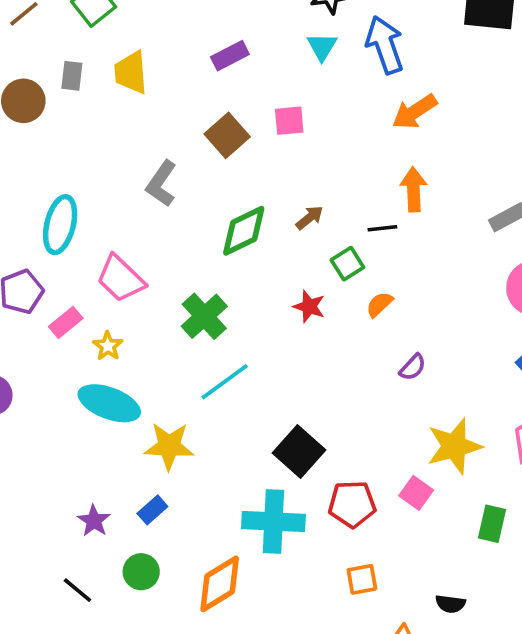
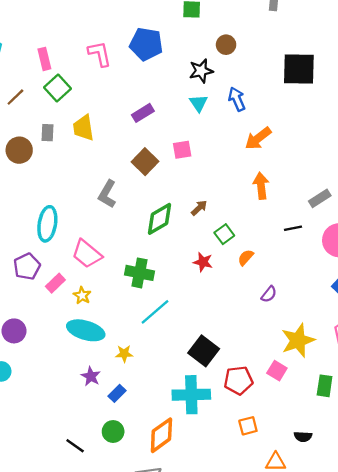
blue arrow: (385, 45) -> (237, 99), size x0.7
black line: (382, 228) -> (293, 228), moved
green cross: (204, 316) -> (139, 273), turned -32
yellow star: (169, 446) -> (124, 354), size x0.6
purple star: (94, 521) -> (91, 376), moved

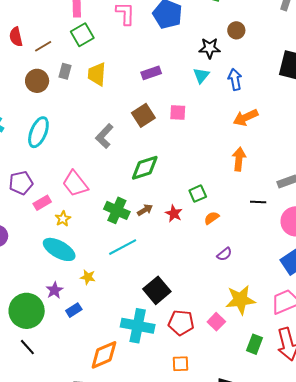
brown line: (15, 97) -> (43, 46), moved
brown arrow: (199, 208) -> (145, 210), moved
cyan ellipse: (47, 224) -> (38, 132), moved
green circle: (113, 432) -> (27, 311), moved, size x1.8

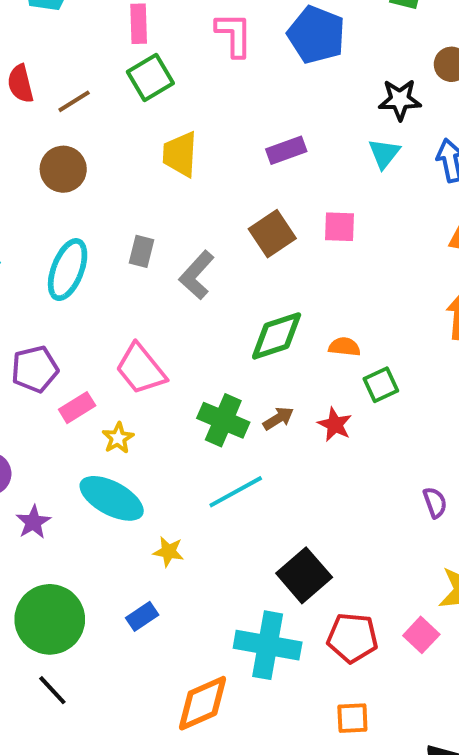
gray rectangle: (65, 71) -> (141, 251), moved
orange semicircle: (212, 218) -> (344, 347), moved, turned 42
purple semicircle: (224, 254) -> (435, 503), turned -70
purple star: (54, 290) -> (33, 522), moved

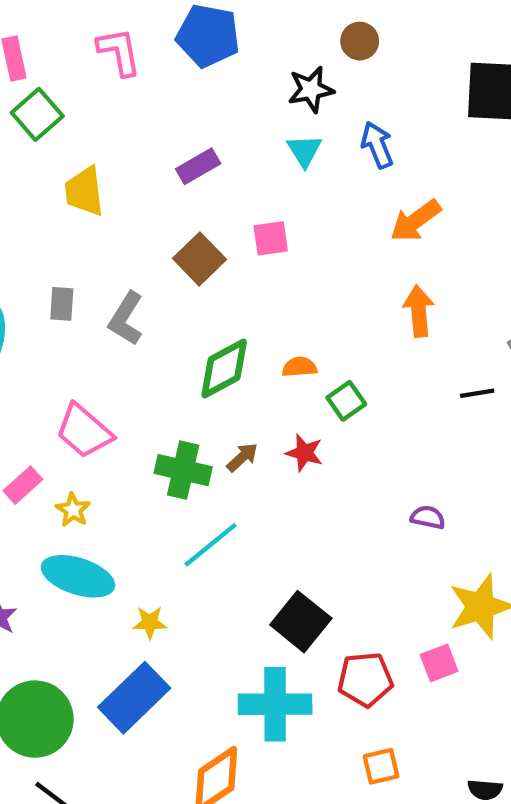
purple semicircle: (435, 503) -> (428, 517), turned -48
blue rectangle: (142, 616) -> (134, 698), size x2.0
pink square: (421, 635) -> (439, 663), turned 36

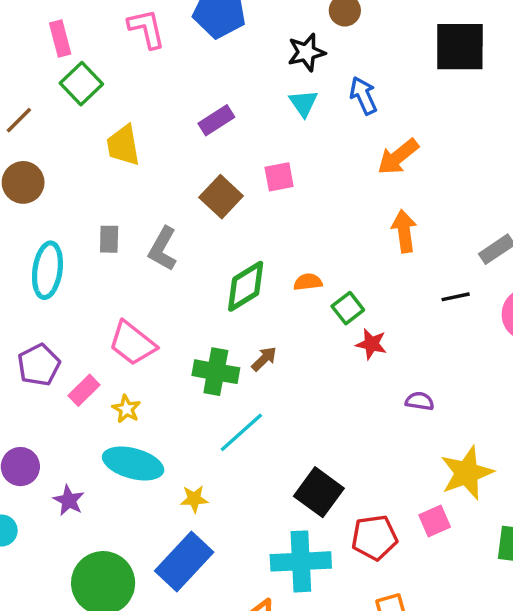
red star: (304, 453) -> (371, 344), moved

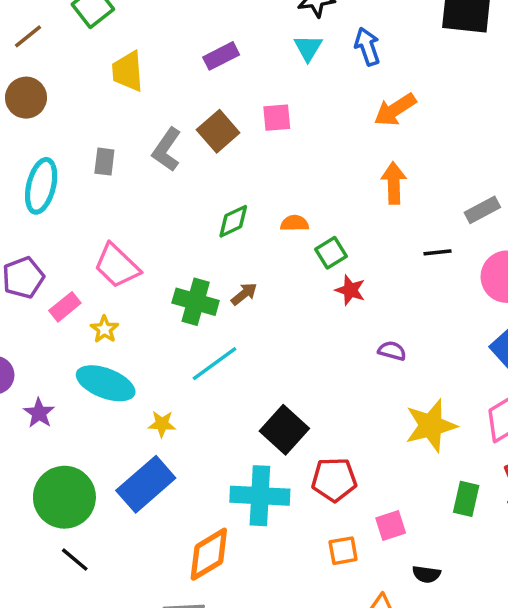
gray L-shape: (163, 249) -> (167, 150), moved
green diamond: (246, 286) -> (233, 221), size x0.7
pink square: (435, 521) -> (391, 525), moved

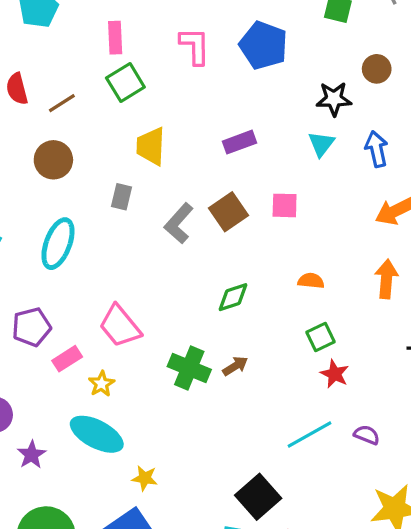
gray rectangle: (104, 162) -> (121, 197), moved
orange semicircle: (295, 223) -> (311, 281), moved
cyan line: (215, 364) -> (309, 435), moved

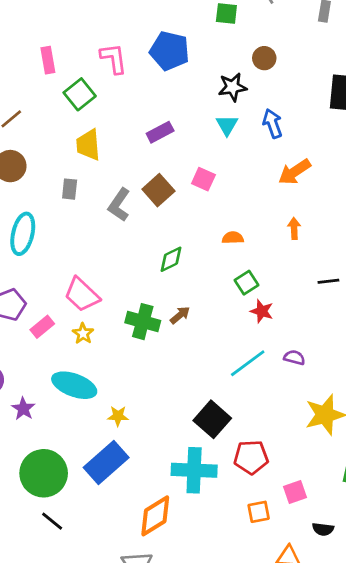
green square: (125, 83) -> (80, 94), moved
pink square: (285, 205) -> (203, 179), turned 30
orange arrow: (386, 279) -> (294, 228), size x0.7
yellow star: (102, 384) -> (83, 334), moved

